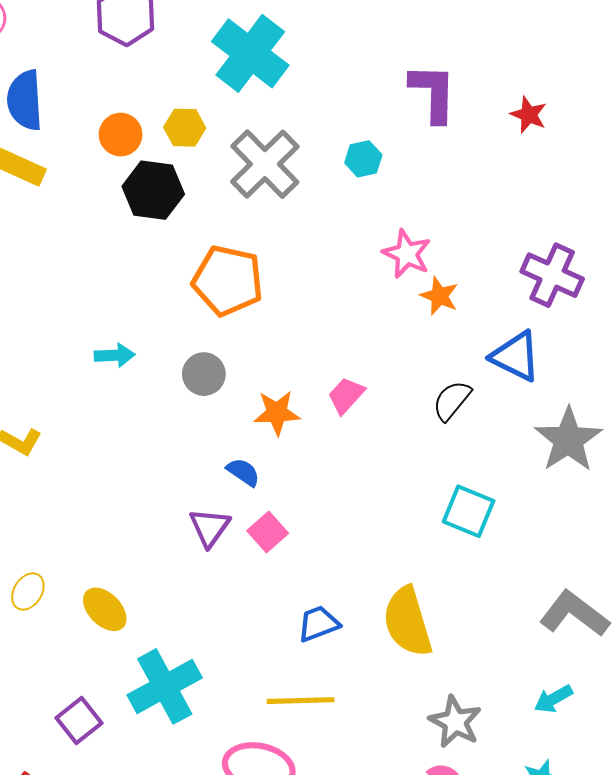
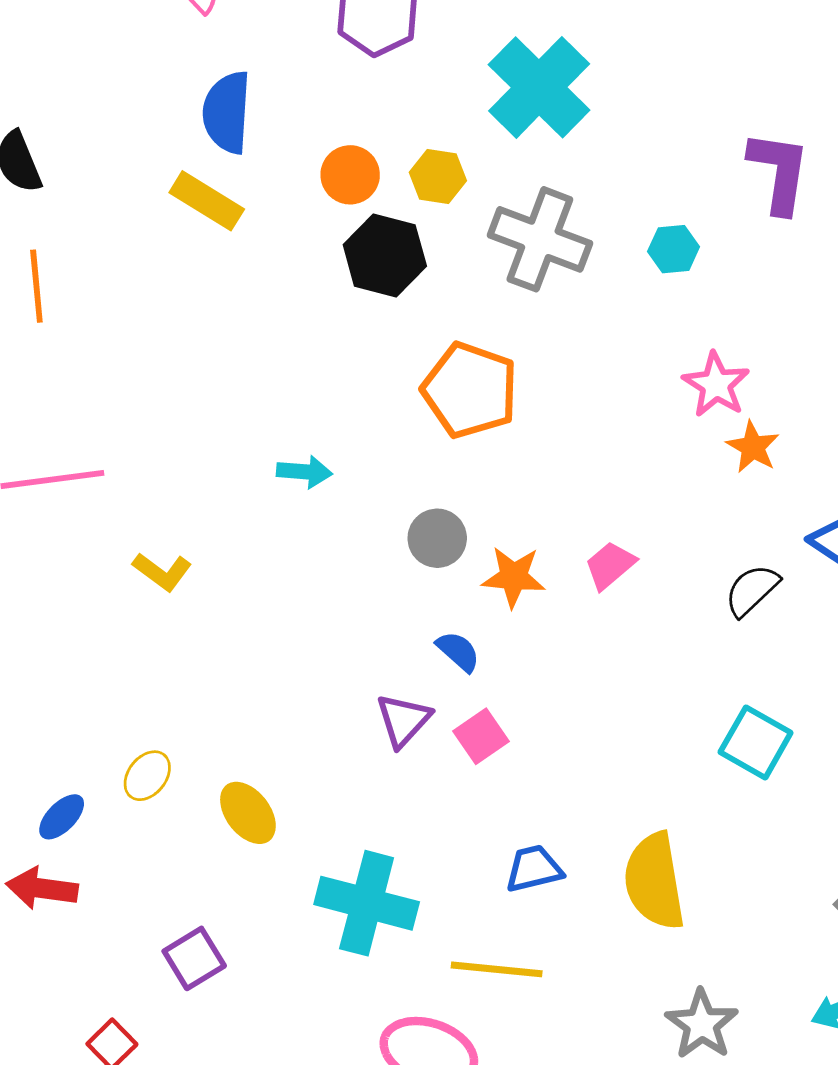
gray cross: (265, 164) -> (540, 239), turned -32
gray circle: (204, 374) -> (437, 538), moved
cyan cross: (165, 686) -> (367, 903), moved, turned 36

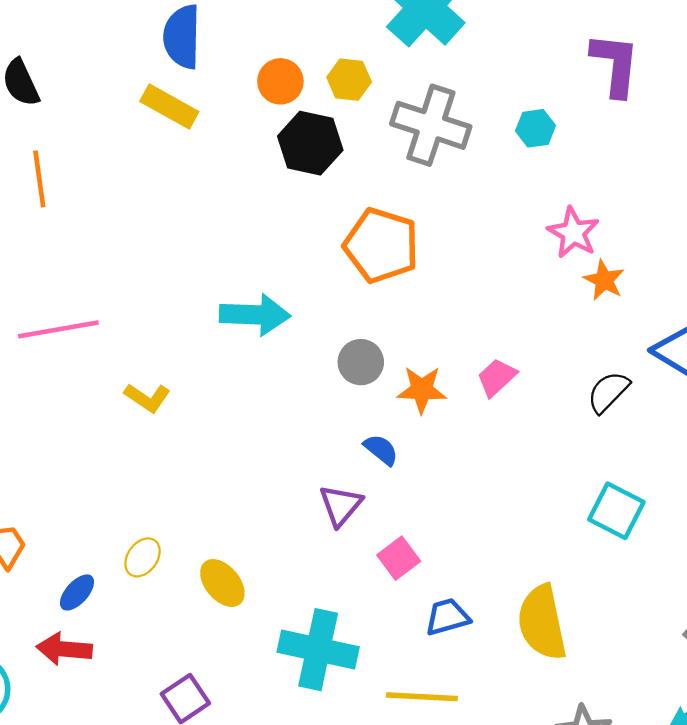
cyan arrow: (304, 472) -> (255, 315), size x1.6
pink square: (481, 736) -> (399, 558), moved

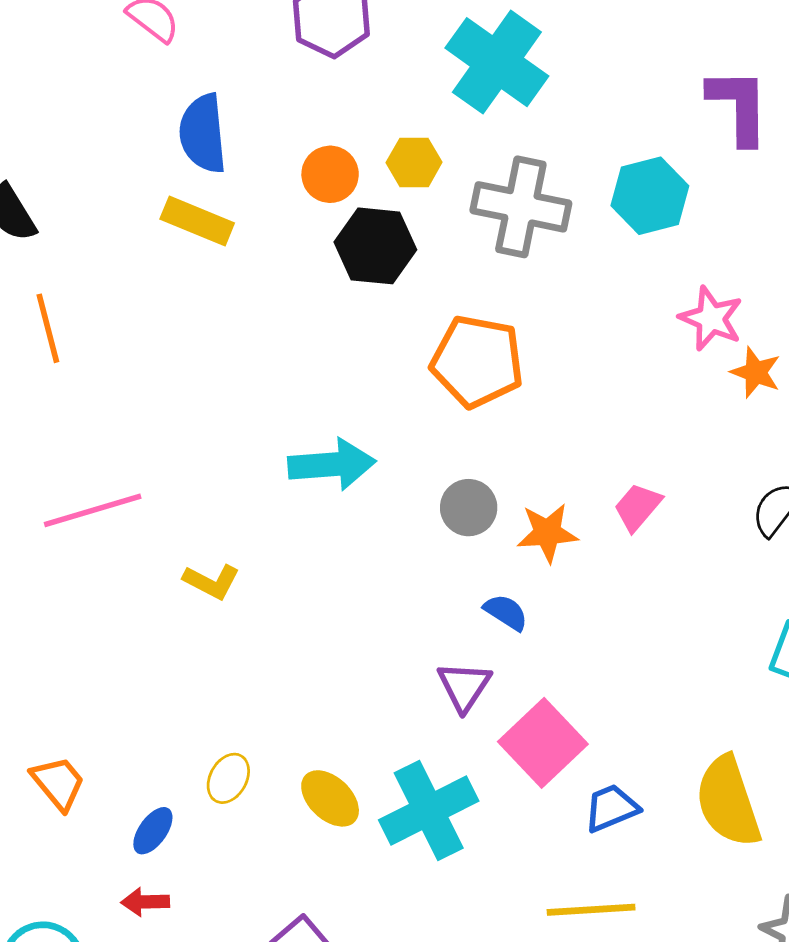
cyan hexagon: (535, 128) -> (650, 196), size x1.6
pink square: (399, 558) -> (543, 743), size x1.6
red arrow: (64, 649) -> (145, 902), size x0.7
cyan cross: (318, 650) -> (429, 810), moved, turned -32

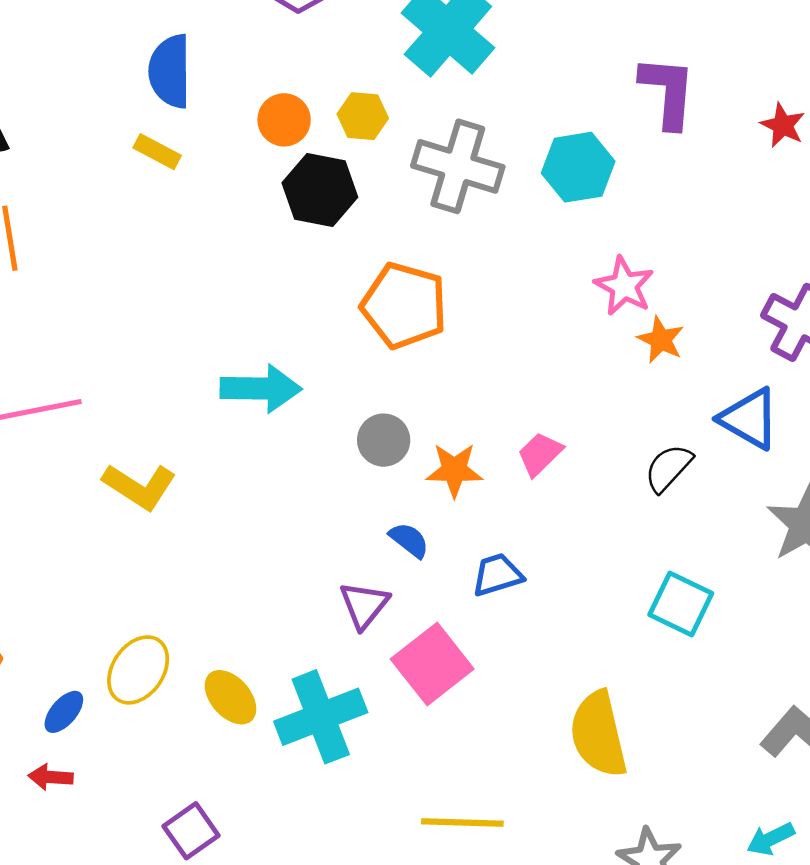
yellow rectangle: (197, 221) -> (157, 152), size x0.7
yellow L-shape: (212, 581) -> (139, 486), size x1.4
yellow ellipse: (228, 778) -> (138, 670), size x1.5
blue trapezoid: (611, 808) -> (497, 575), moved

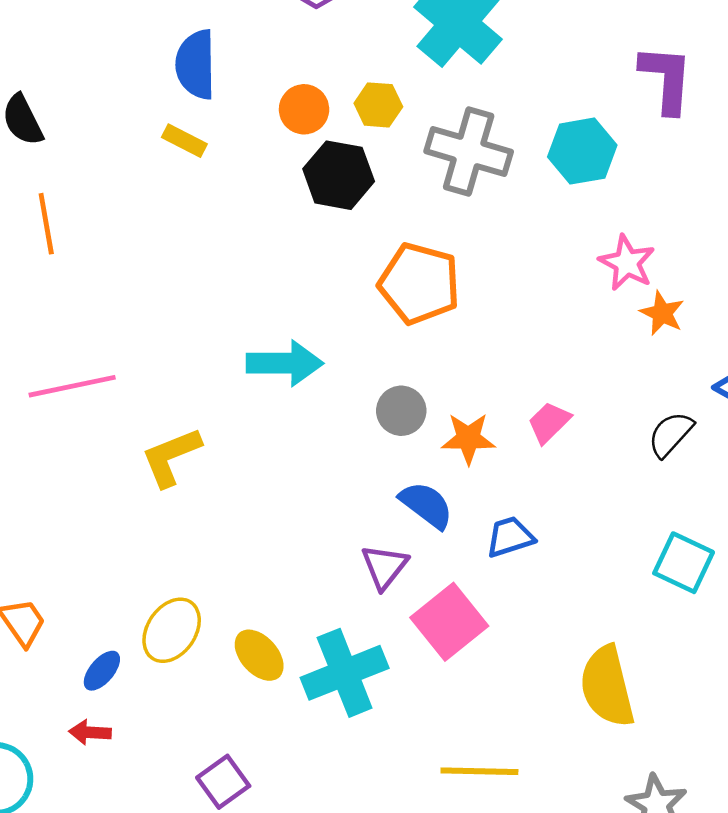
yellow L-shape: (139, 486) -> (171, 457), turned 126
blue semicircle: (409, 540) -> (426, 505), size x1.4

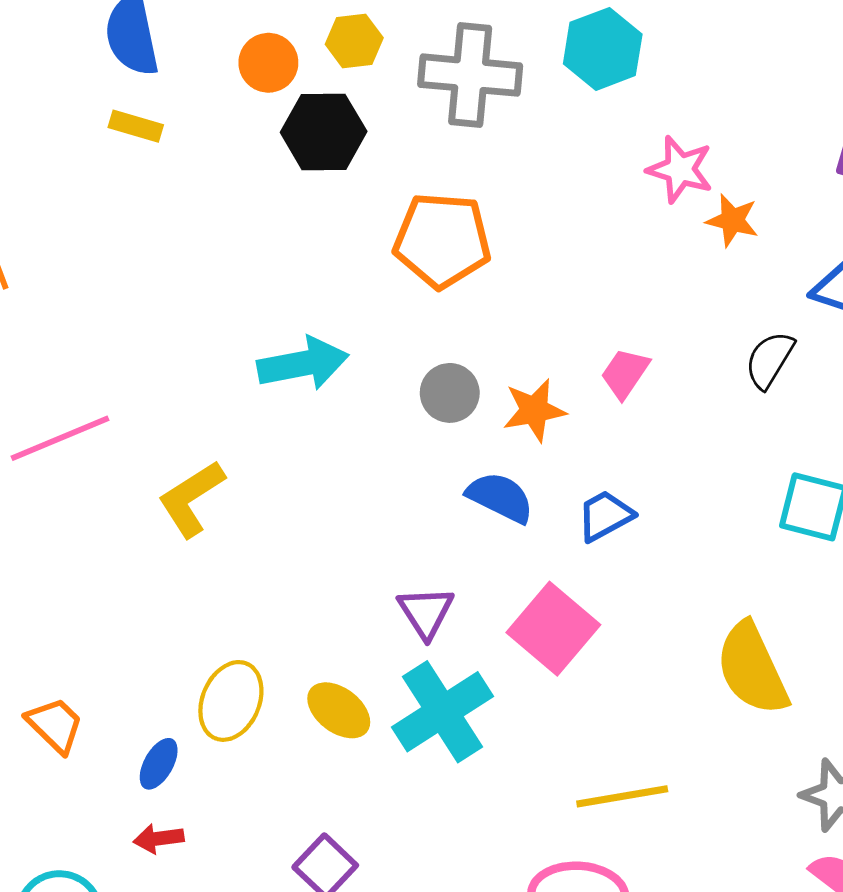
purple triangle: (384, 567) -> (426, 612), moved

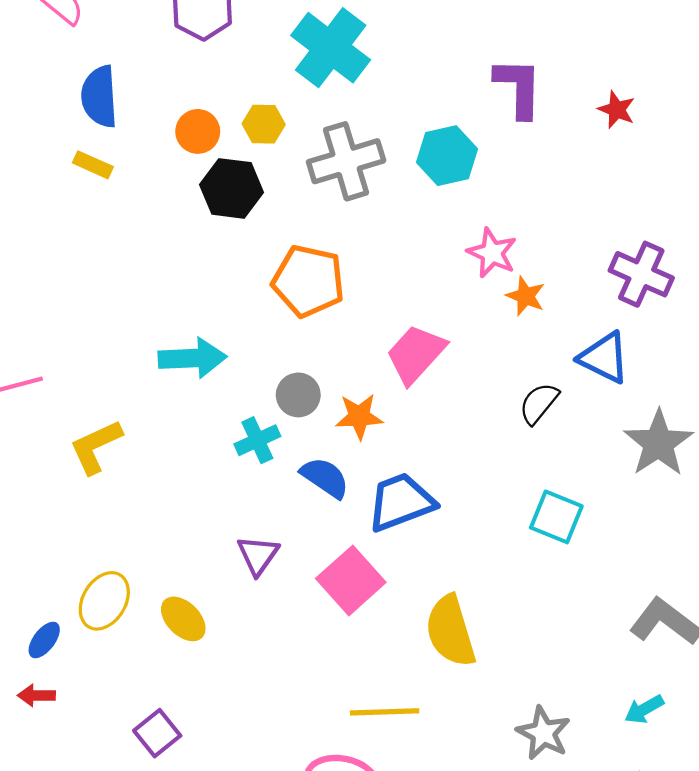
gray cross: (470, 75) -> (346, 161), turned -30
pink trapezoid: (625, 373) -> (416, 354), moved, size x1.6
blue trapezoid: (605, 516) -> (401, 502), size x1.6
yellow semicircle: (752, 669) -> (450, 631), moved
cyan cross: (442, 712) -> (257, 440), moved, size x0.6

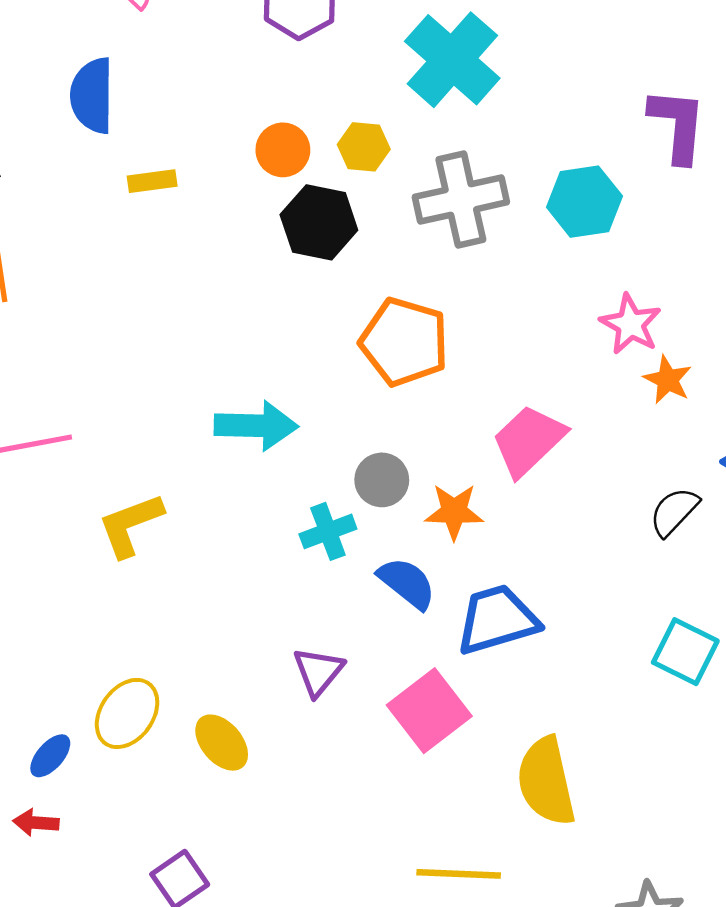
blue semicircle: (99, 97) -> (92, 96), moved
yellow rectangle: (93, 165) -> (152, 181), turned -36

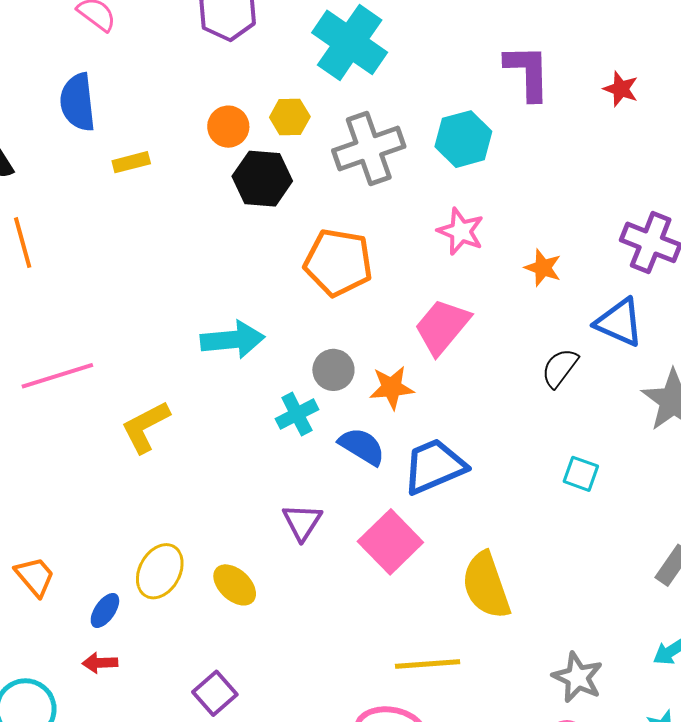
pink star: (631, 324) -> (461, 231), moved
cyan square: (685, 652) -> (581, 474), size x0.7

